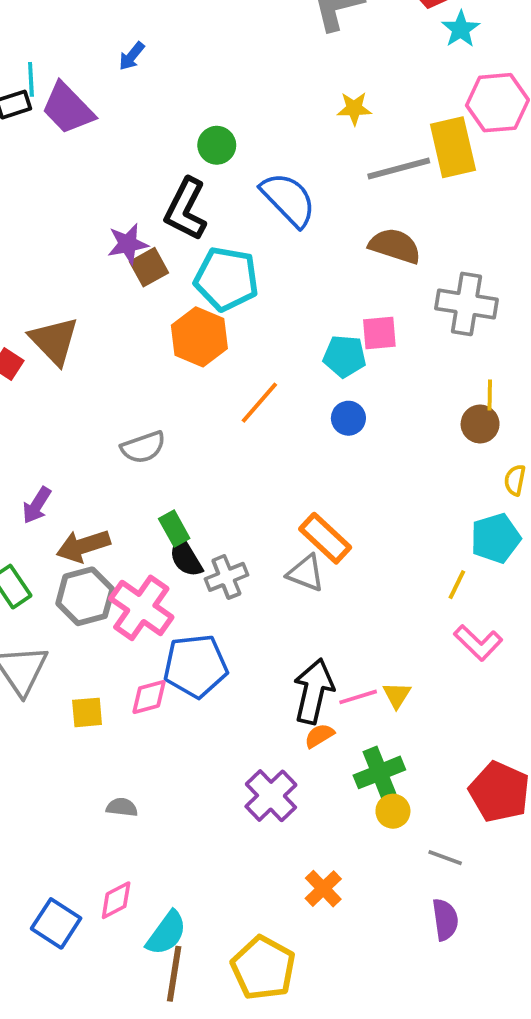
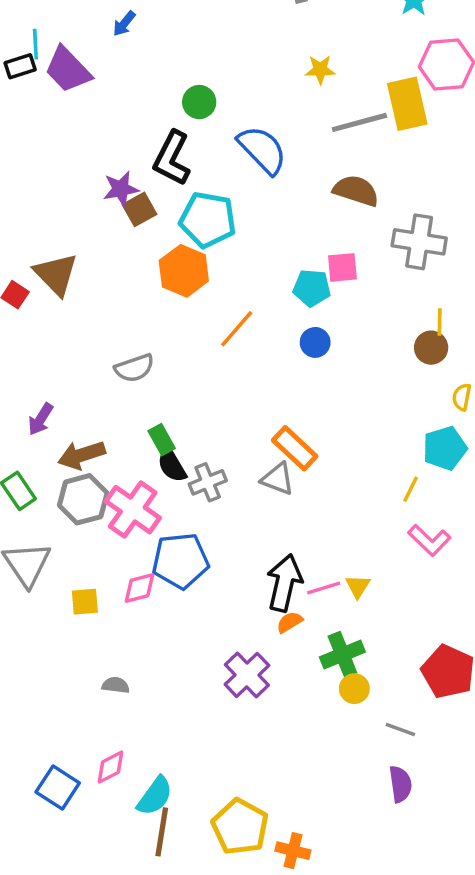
orange cross: (323, 889) -> (293, 851), moved, turned -32

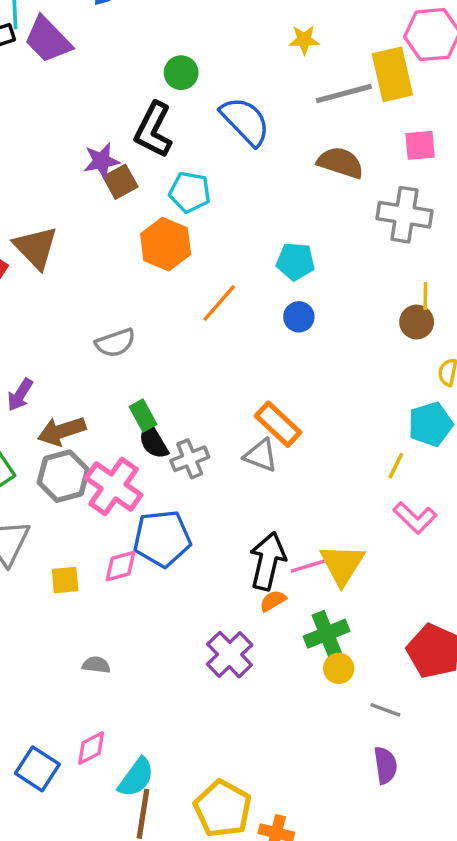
cyan pentagon: (208, 220) -> (190, 192), size x0.7
pink square: (342, 267) -> (420, 145), moved
yellow triangle: (358, 586) -> (342, 564), size x1.8

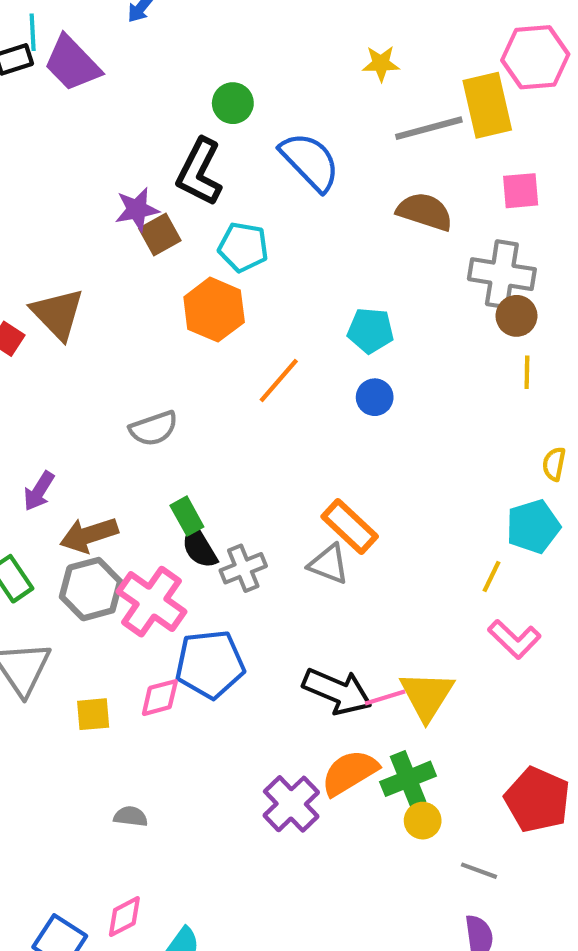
brown circle: (417, 322) -> (516, 316), moved
black arrow: (268, 561) -> (337, 691), turned 100
orange semicircle: (273, 601) -> (350, 773), moved, size x1.8

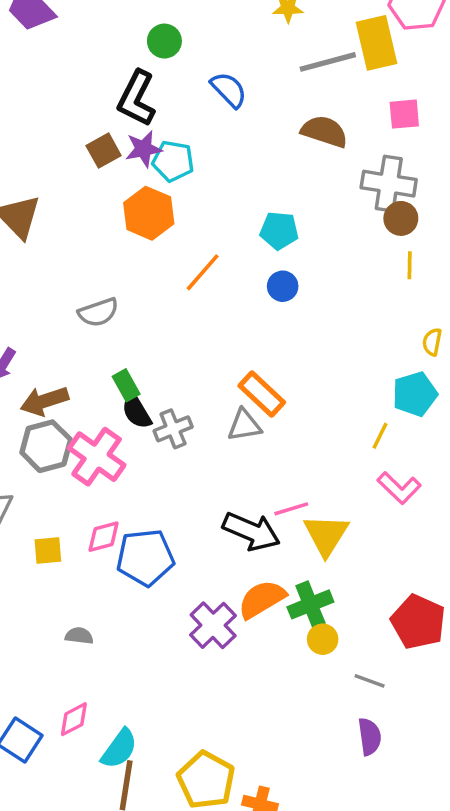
blue semicircle: (310, 162) -> (229, 90), size x0.7
purple star: (137, 210) -> (144, 149), moved
gray triangle: (329, 564) -> (244, 425), turned -30
blue pentagon: (210, 664) -> (145, 557), moved
pink line: (385, 698) -> (291, 509), moved

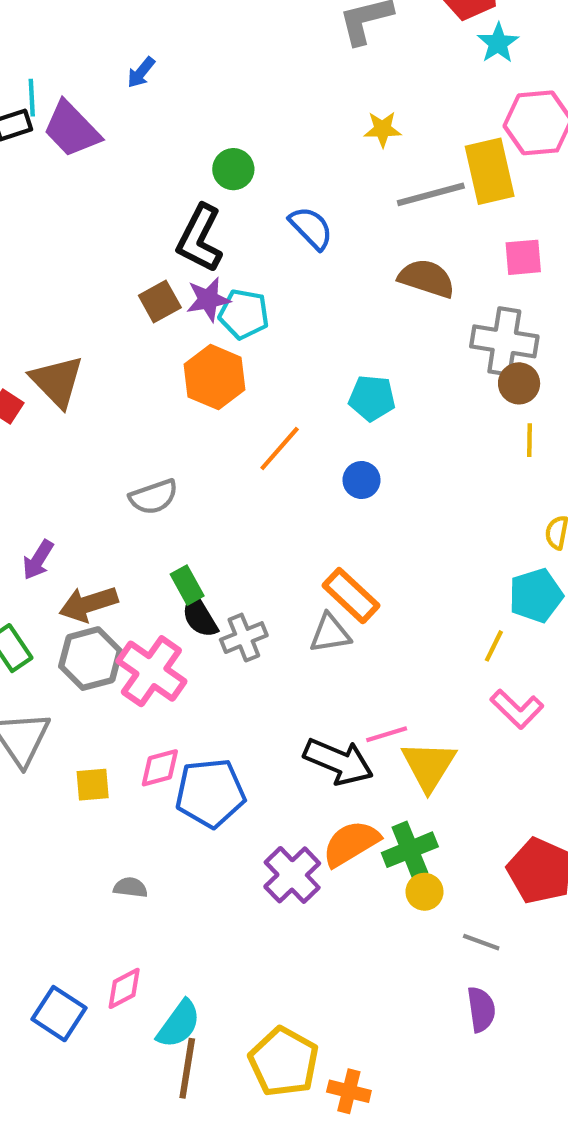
blue circle: (283, 286) -> (361, 480), moved

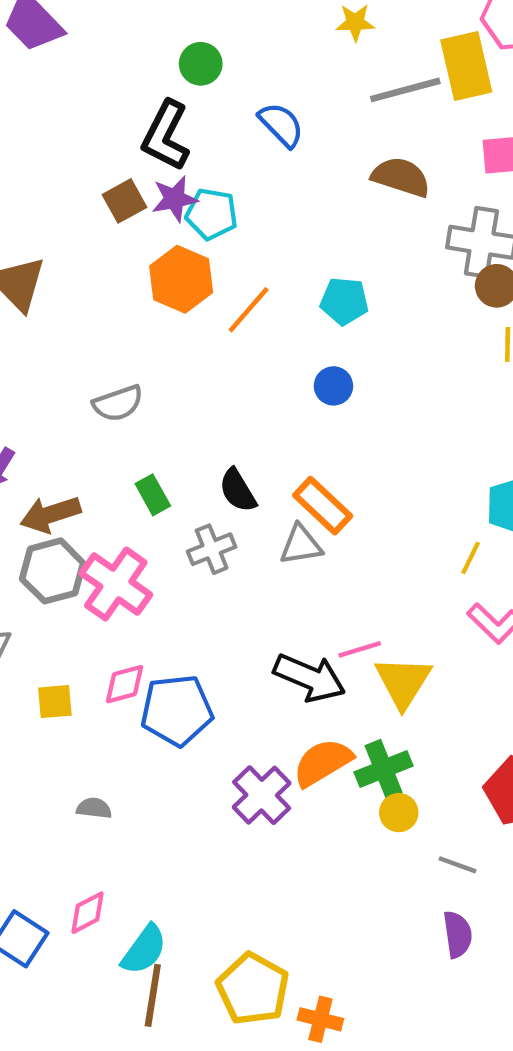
orange line: (280, 449) -> (249, 310), moved
black semicircle: (200, 617) -> (238, 490), moved

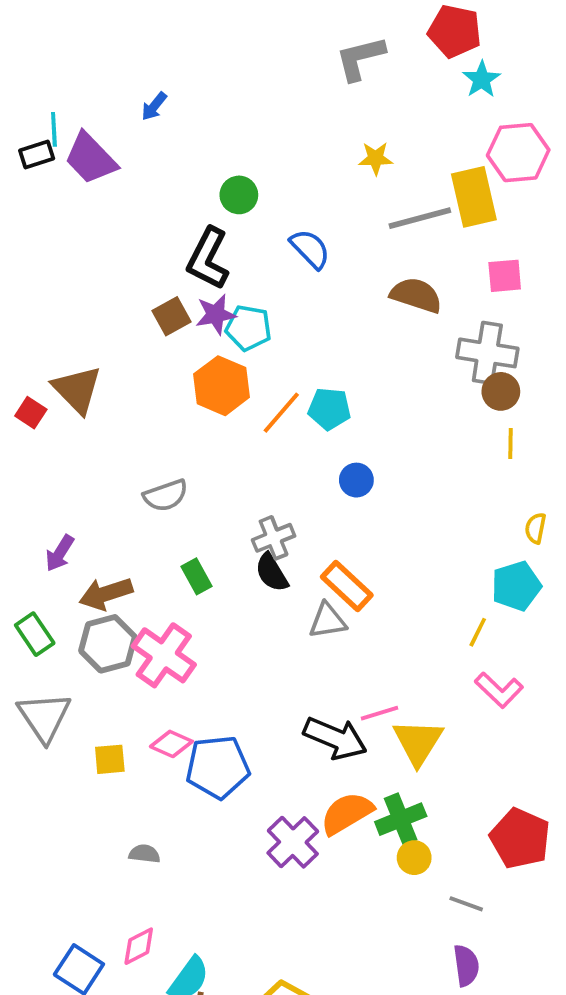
cyan pentagon: (344, 301) -> (329, 409), moved
gray cross: (212, 549) -> (274, 538), moved
pink diamond: (125, 684) -> (171, 744), turned 39

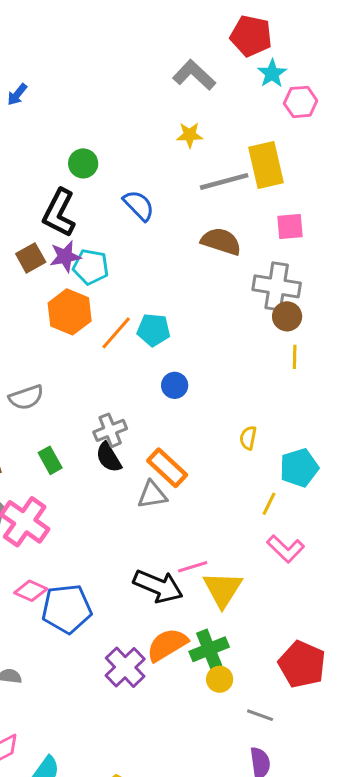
gray L-shape: (360, 58) -> (194, 75), moved, turned 57
pink hexagon: (518, 153) -> (301, 102), moved, size x0.7
yellow semicircle: (536, 528) -> (248, 438), moved

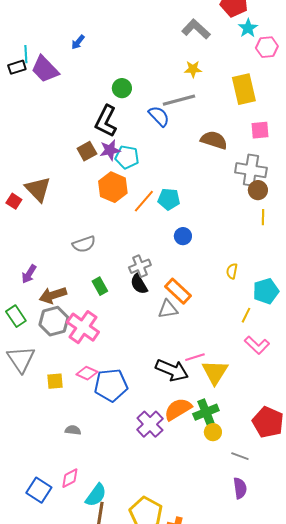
gray line: (224, 181) -> (179, 100), moved

